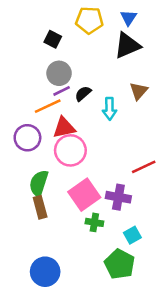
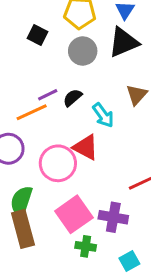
gray circle: (59, 73) -> (83, 51), moved
cyan arrow: (110, 109) -> (103, 115), turned -35
red triangle: (64, 128) -> (86, 147), moved, turned 40
brown rectangle: (40, 207) -> (23, 229), size x1.4

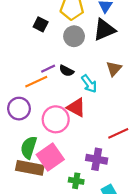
black semicircle: (72, 98) -> (66, 71), turned -112
pink square: (74, 214) -> (50, 157), moved
brown rectangle: (23, 229) -> (30, 168), turned -64

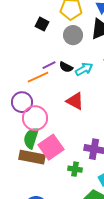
cyan arrow: (89, 84) -> (84, 69), moved, turned -84
pink circle: (56, 119) -> (35, 118), moved

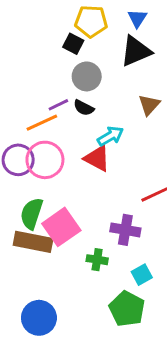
black square: (42, 24) -> (73, 44), moved
gray circle: (73, 35) -> (87, 76), moved
cyan arrow: (84, 69) -> (110, 136), moved
pink circle: (35, 118) -> (45, 160), moved

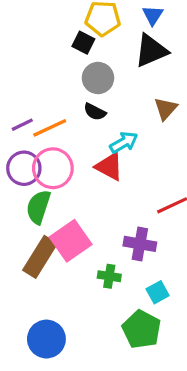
purple line: (58, 105) -> (22, 125), moved
green semicircle: (32, 214) -> (38, 207), moved
brown rectangle: (33, 242) -> (40, 257), turned -69

